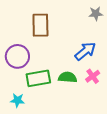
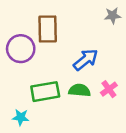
blue arrow: (85, 51) -> (86, 60), moved
purple circle: (17, 56) -> (21, 49), moved

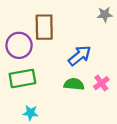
green rectangle: (45, 92) -> (22, 78), moved
cyan star: (21, 117) -> (30, 113), moved

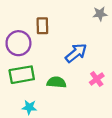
brown rectangle: (44, 27) -> (42, 26), size x0.7
green semicircle: (74, 84) -> (57, 82), moved

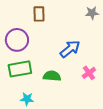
brown rectangle: (42, 26) -> (39, 14), moved

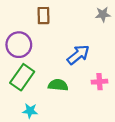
green rectangle: (20, 69) -> (22, 77), turned -45
pink cross: (89, 73) -> (99, 82), turned 32

